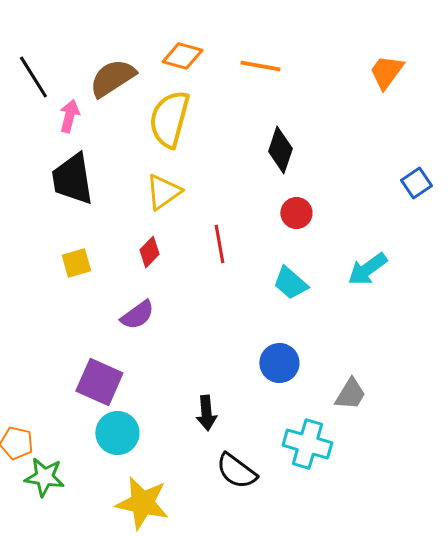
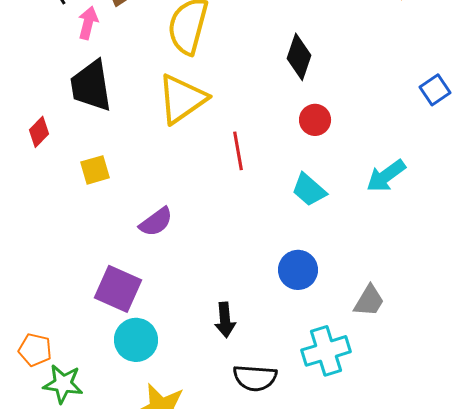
yellow triangle: (163, 192) -> (182, 99), size x1.4
red diamond: (149, 252) -> (39, 132), moved
cyan cross: (307, 444) -> (326, 351), turned -33
black semicircle: (236, 471) -> (255, 378), turned -33

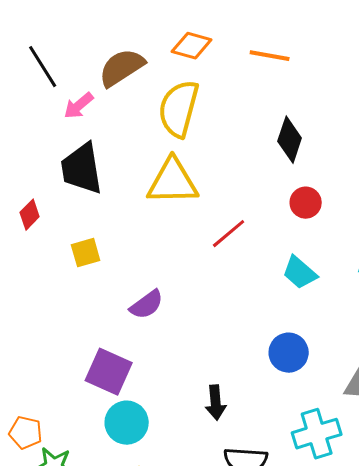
pink arrow: (88, 23) -> (79, 106), turned -144
yellow triangle: (182, 99) -> (173, 182), turned 34
red line: (238, 151) -> (229, 234), turned 60

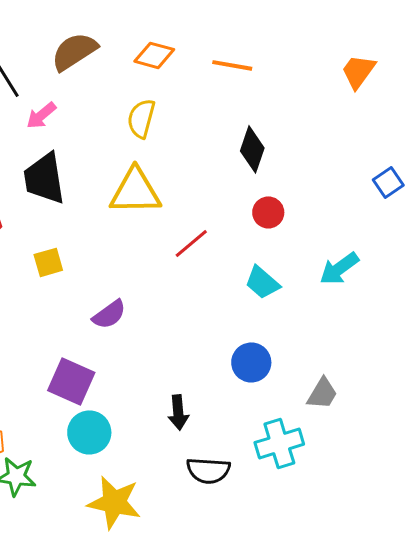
brown semicircle: (122, 68) -> (74, 51), moved
yellow semicircle: (179, 109) -> (141, 118), size x0.7

